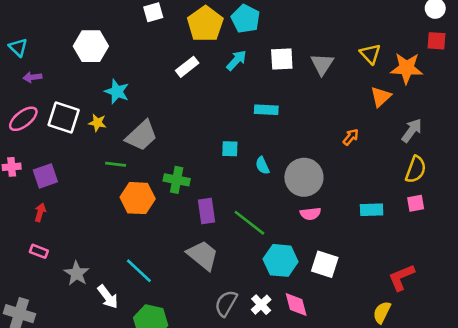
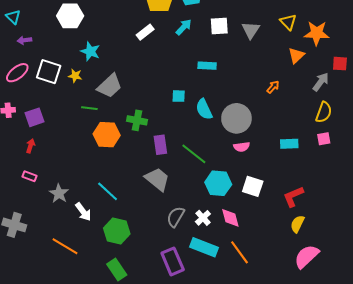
red square: (436, 41) -> (340, 64), moved
cyan semicircle: (262, 166) -> (204, 109), size x1.5
red L-shape: (401, 277) -> (293, 197), moved

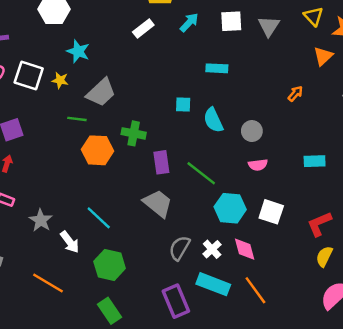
gray circle: (236, 118) -> (252, 131), size x0.6

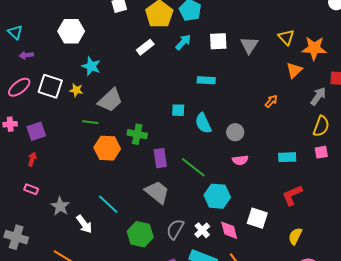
white square: (271, 212) -> (257, 218), moved
red L-shape: (319, 224) -> (292, 195), moved
green hexagon: (110, 265) -> (140, 234), moved

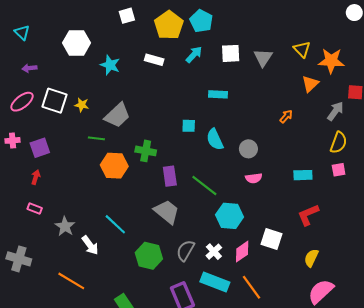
cyan triangle: (15, 32) -> (22, 32), moved
white rectangle: (145, 47) -> (154, 60), turned 54
cyan star: (91, 66) -> (110, 65), moved
pink diamond: (229, 230) -> (242, 252), turned 70

